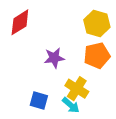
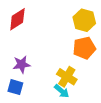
purple star: (54, 58) -> (22, 64), moved
blue square: (39, 100) -> (15, 87), moved

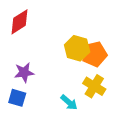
yellow hexagon: (84, 20) -> (77, 48), moved
yellow cross: (67, 77) -> (94, 86), moved

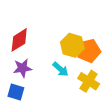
red diamond: (20, 22) -> (19, 40), moved
cyan arrow: (69, 102) -> (60, 69), moved

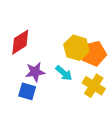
purple star: (22, 68) -> (35, 72), moved
blue square: (16, 92) -> (27, 91), moved

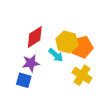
red diamond: (20, 42) -> (35, 37), moved
cyan arrow: (64, 73) -> (56, 55), moved

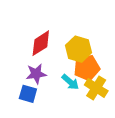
orange pentagon: (82, 47) -> (87, 68), moved
cyan arrow: (56, 55) -> (70, 82), moved

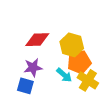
red diamond: (41, 43) -> (37, 40), turned 30

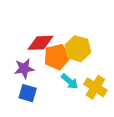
orange pentagon: (79, 62) -> (57, 57), moved
purple star: (33, 68) -> (24, 69), moved

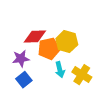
cyan arrow: (70, 81) -> (60, 70), turned 35
blue square: (28, 93) -> (24, 80), turned 35

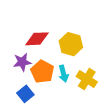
orange pentagon: (49, 49) -> (42, 72), moved, turned -30
blue square: (24, 80) -> (25, 94), moved

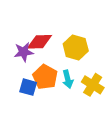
purple star: (22, 62) -> (24, 52), moved
blue square: (25, 94) -> (28, 87), moved, turned -35

